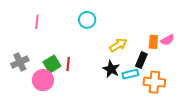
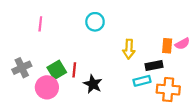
yellow arrow: (118, 45) -> (129, 49), turned 126
black rectangle: (141, 60) -> (154, 65), turned 56
black star: (111, 69) -> (93, 84), moved

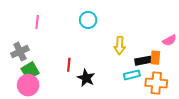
orange rectangle: (167, 46) -> (155, 58), moved
gray cross: (22, 68) -> (20, 52), moved
green square: (57, 70) -> (30, 71), moved
pink circle: (47, 87) -> (28, 85), moved

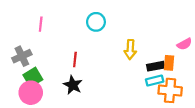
red line: (69, 65) -> (75, 60), moved
cyan rectangle: (132, 75) -> (155, 81), moved
black star: (86, 78) -> (73, 85), moved

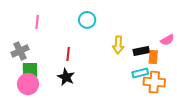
black rectangle: (156, 66) -> (141, 51), moved
green square: (33, 77) -> (30, 70), turned 30

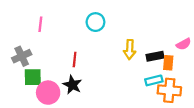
pink circle: (28, 84) -> (48, 93), moved

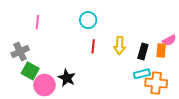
black rectangle: (155, 56) -> (143, 52), turned -63
red line: (75, 59) -> (93, 46), moved
orange rectangle: (168, 63) -> (161, 50), moved
green square: (33, 77) -> (30, 71), turned 30

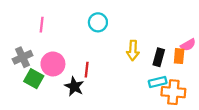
red line: (93, 46) -> (87, 70), moved
pink circle: (44, 85) -> (53, 64), moved

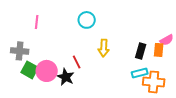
yellow arrow: (133, 50) -> (104, 48), moved
gray cross: (23, 57) -> (20, 51), turned 30
pink circle: (53, 64) -> (47, 71), moved
red line: (87, 70) -> (77, 62), turned -32

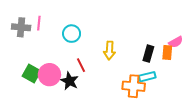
cyan circle: (87, 20) -> (72, 34), moved
gray cross: (20, 51) -> (21, 27), moved
orange cross: (154, 82) -> (134, 86), moved

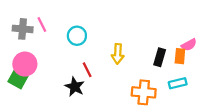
pink line: (39, 23) -> (42, 24), turned -32
green square: (32, 74) -> (18, 79), moved
pink circle: (49, 75) -> (25, 64), moved
cyan rectangle: (147, 77) -> (178, 83), moved

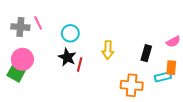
orange rectangle: (180, 56) -> (171, 68), moved
red line: (87, 70) -> (80, 65), turned 40
black star: (75, 87) -> (67, 57), moved

